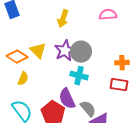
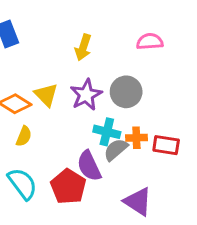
gray circle: (81, 52) -> (126, 92), moved
orange cross: (122, 63) -> (136, 138), moved
gray semicircle: (88, 109) -> (116, 150), moved, turned -90

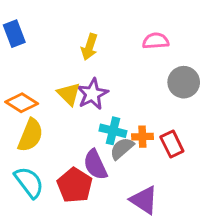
gray circle: (126, 92) -> (184, 82), moved
yellow triangle: (46, 95) -> (69, 94), moved
yellow semicircle: (24, 136) -> (31, 135), size x1.6
red rectangle: (166, 145) -> (172, 144), turned 55

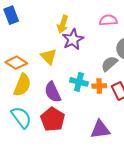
purple star: (92, 94) -> (73, 39), moved
gray semicircle: (122, 148) -> (109, 64), moved
purple semicircle: (95, 165) -> (53, 92), moved
purple triangle: (144, 200) -> (100, 129), turned -40

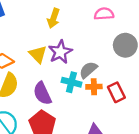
purple star: (73, 39) -> (60, 52), moved
gray semicircle: (109, 64) -> (88, 70), moved

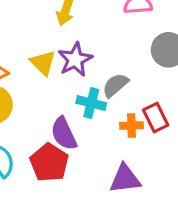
orange cross: (94, 87) -> (131, 126), moved
purple semicircle: (42, 93) -> (64, 134), moved

